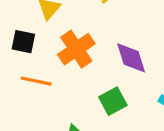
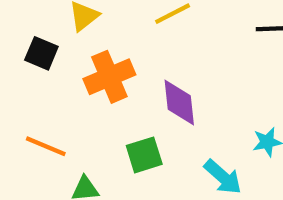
orange line: (36, 81) -> (46, 146), moved

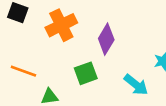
purple diamond: (179, 102) -> (106, 39), turned 40

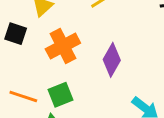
green square: (86, 73) -> (61, 95), moved

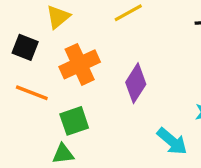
orange line: (23, 97) -> (32, 93), moved

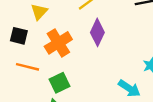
purple diamond: (136, 83) -> (97, 32), moved

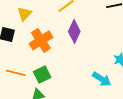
orange line: (28, 67) -> (16, 73), moved

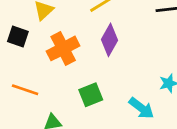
green square: (42, 74) -> (91, 95), moved

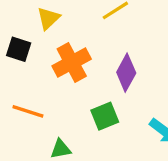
purple diamond: (109, 40) -> (126, 73), moved

